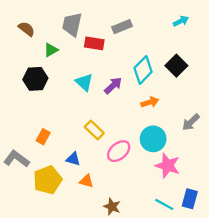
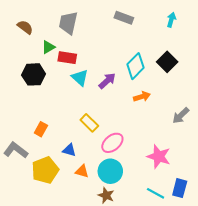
cyan arrow: (181, 21) -> (171, 20), turned -48
gray rectangle: (122, 27) -> (124, 18), moved, turned 42
red rectangle: (94, 43) -> (67, 58), moved
cyan circle: (153, 139) -> (110, 171), moved

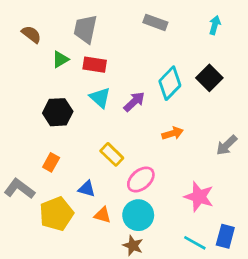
red rectangle: (67, 58) -> (95, 65), moved
black hexagon: (34, 74) -> (58, 112), moved
orange arrow: (142, 97) -> (173, 133), moved

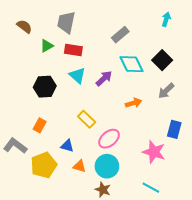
gray rectangle: (155, 22) -> (120, 35), moved, turned -60
cyan diamond: (170, 83) -> (131, 64), turned -70
gray arrow: (227, 145) -> (166, 91), moved
blue rectangle: (225, 236) -> (174, 129), moved

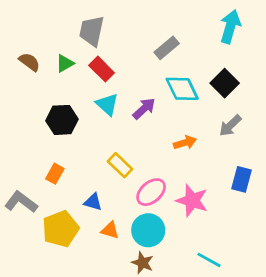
cyan arrow: (166, 19) -> (230, 27), size x1.6
brown semicircle: (24, 26) -> (29, 62), moved
red rectangle: (73, 50) -> (102, 69), turned 36
pink star: (154, 152) -> (192, 201), moved

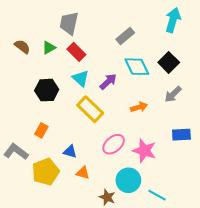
yellow rectangle: (120, 165) -> (90, 109), moved, size x1.4
blue rectangle: (242, 179) -> (181, 135), turned 72
cyan circle: (148, 230) -> (128, 180), moved

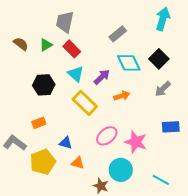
orange arrow: (139, 107) -> (122, 96), moved
orange rectangle: (41, 130) -> (39, 123), turned 40
cyan line: (157, 195) -> (161, 180), moved

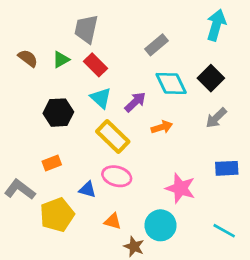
pink ellipse: (107, 136) -> (117, 176), moved, turned 55
orange triangle: (78, 163) -> (113, 221), moved
cyan line: (161, 180) -> (224, 231), moved

